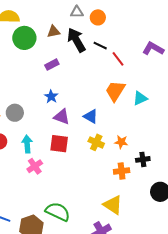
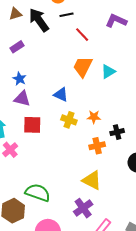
black line: (100, 46) -> (67, 15), moved, turned -32
purple triangle: (62, 117) -> (22, 99), moved

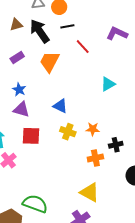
orange trapezoid: (83, 67) -> (50, 62), moved

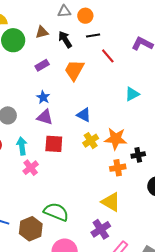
black arrow: (40, 31) -> (65, 39), size x0.7
orange star: (93, 129) -> (116, 139), size x1.6
yellow cross: (68, 132) -> (91, 141), turned 35

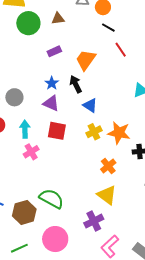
black line: (93, 35) -> (108, 28), turned 32
black arrow: (65, 39) -> (76, 84), moved
orange cross: (118, 168) -> (108, 166), moved, turned -35

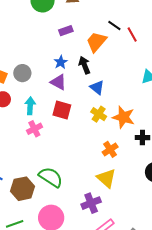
black line: (108, 28) -> (114, 25), moved
yellow cross: (94, 132) -> (99, 114), turned -35

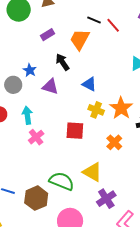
blue star: (61, 62) -> (30, 70), moved
black arrow: (84, 65) -> (62, 62), moved
red square: (62, 110) -> (75, 131), moved
orange star: (124, 117) -> (121, 108), turned 30
yellow triangle: (106, 178) -> (92, 172), moved

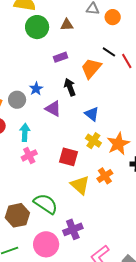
yellow triangle: (92, 172) -> (80, 185), moved
purple cross: (106, 199) -> (73, 229), moved

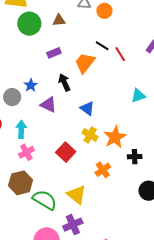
red square: (68, 157) -> (66, 152), turned 30
yellow triangle: (80, 185) -> (77, 195), moved
brown hexagon: (17, 215) -> (21, 183), moved

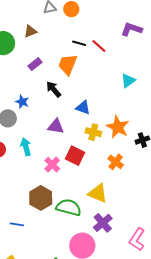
purple triangle: (48, 105) -> (56, 126), moved
pink cross: (26, 152) -> (52, 165), moved

